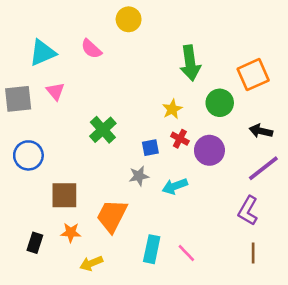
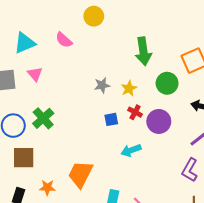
green cross: (103, 130) -> (43, 118), moved
gray star: (139, 176) -> (102, 85), moved
brown square: (64, 195) -> (24, 158), moved

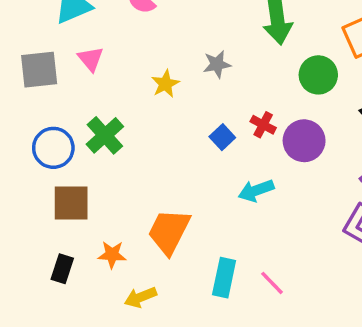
gray star: (102, 85) -> (217, 64), moved
yellow star: (129, 88) -> (165, 84), moved
blue square: (111, 119) -> (222, 137), turned -32

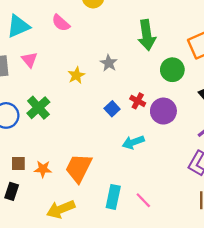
gray star: (217, 64) -> (109, 63), turned -30
brown square: (71, 203) -> (18, 163), moved, size x0.6
orange star: (112, 255) -> (43, 169), moved
yellow arrow: (140, 297) -> (61, 209), size x1.4

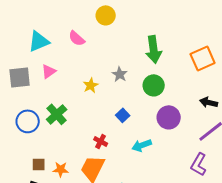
pink triangle: (29, 60) -> (49, 71), turned 35
green circle: (172, 70) -> (154, 85), moved
red cross: (138, 101) -> (101, 141), moved

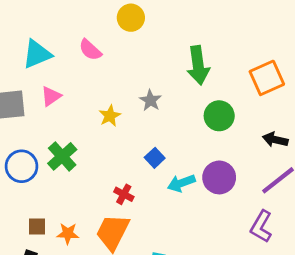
green circle: (154, 85) -> (219, 116), moved
purple circle: (169, 117) -> (219, 177), moved
cyan arrow: (142, 145) -> (181, 183), moved

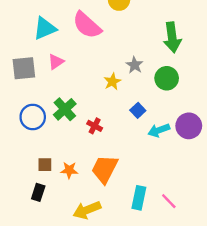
pink semicircle: (90, 50) -> (87, 25), size x1.6
yellow star: (110, 116) -> (112, 82), moved
green circle: (219, 116) -> (167, 78), moved
red cross: (124, 194) -> (95, 126), moved

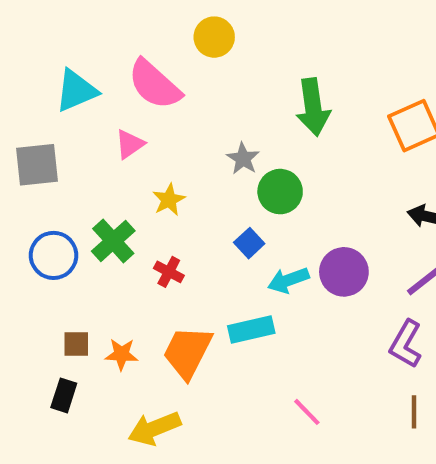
pink triangle: (56, 62) -> (130, 144), moved
green circle: (167, 78) -> (280, 192), moved
yellow star: (112, 82) -> (169, 200), moved
cyan rectangle: (139, 198) -> (251, 330), moved, turned 65

